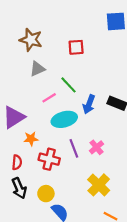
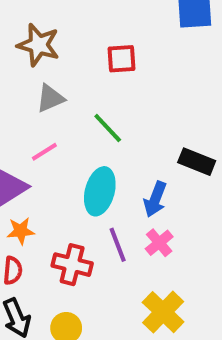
pink line: (49, 98) -> (44, 152), moved
blue arrow: (89, 104) -> (155, 199), moved
cyan ellipse: (64, 119) -> (100, 191), turned -60
orange star: (31, 139) -> (21, 231), moved

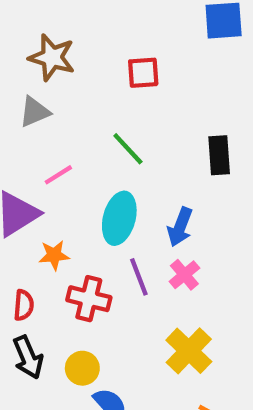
gray triangle: (50, 98) -> (35, 112), moved
black rectangle: (197, 162) -> (219, 155), moved, turned 64
orange star: (21, 231) -> (54, 255), moved

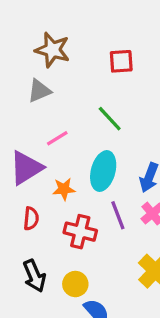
orange star: (54, 255) -> (64, 189), moved
red semicircle: (24, 305) -> (31, 219), moved

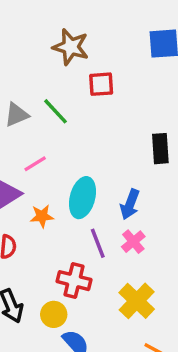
brown star: (52, 50) -> (71, 47), moved
green line: (110, 119) -> (55, 111), moved
red cross: (80, 232) -> (74, 281), moved

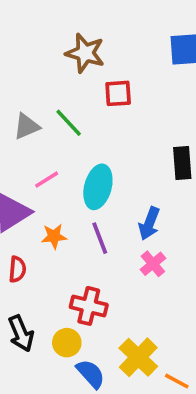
cyan ellipse: (82, 198) -> (98, 187), moved
purple line: (98, 243) -> (100, 238), moved
yellow cross: (137, 301) -> (138, 357), moved

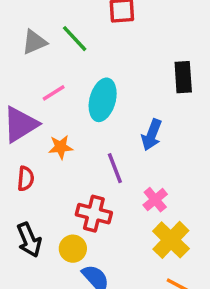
purple line: (100, 238) -> (115, 168), moved
pink cross: (153, 264) -> (155, 200), moved
yellow cross: (138, 357) -> (171, 240), moved

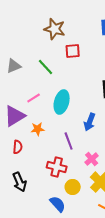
gray triangle: (34, 42) -> (14, 66), moved
yellow circle: (73, 249) -> (73, 187), moved

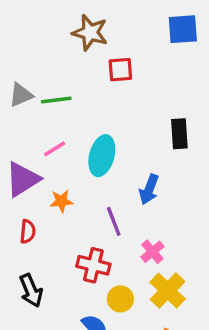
green line: (46, 67) -> (56, 100), moved, turned -54

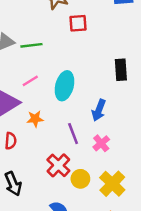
pink cross: (152, 252) -> (101, 143), moved
red cross: (93, 265) -> (58, 165), turned 30
yellow circle: (120, 299) -> (80, 179), moved

